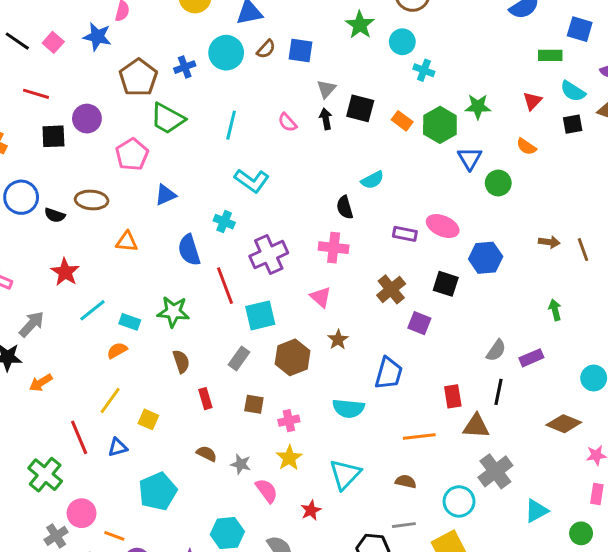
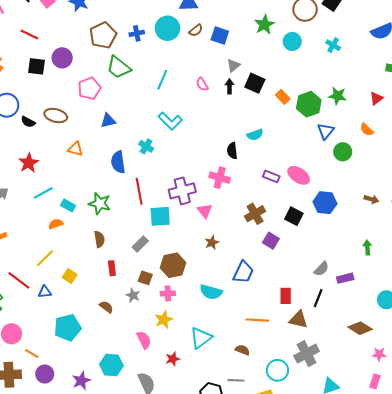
cyan cross: (424, 70) -> (333, 45), moved
purple cross: (269, 255) -> (182, 191), moved
brown hexagon: (293, 357) -> (173, 265), moved
red line: (79, 437) -> (19, 280), turned -40
gray star: (241, 464) -> (133, 295), moved

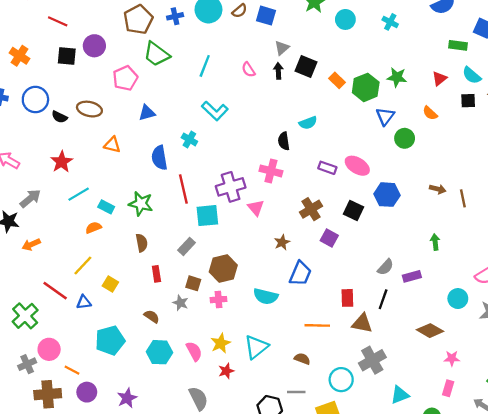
brown star: (212, 243) -> (282, 242), moved
yellow star: (164, 320) -> (221, 343), moved
cyan hexagon: (111, 365) -> (160, 352), moved

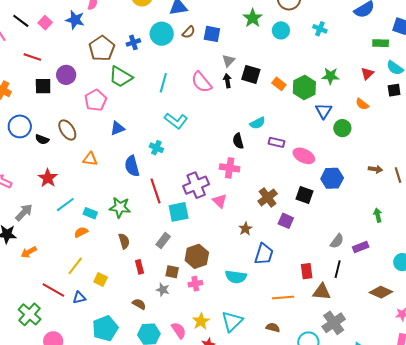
pink semicircle: (248, 70) -> (201, 82), size x1.6
brown ellipse: (89, 109) -> (67, 130), turned 50
purple rectangle: (327, 168) -> (276, 142), moved

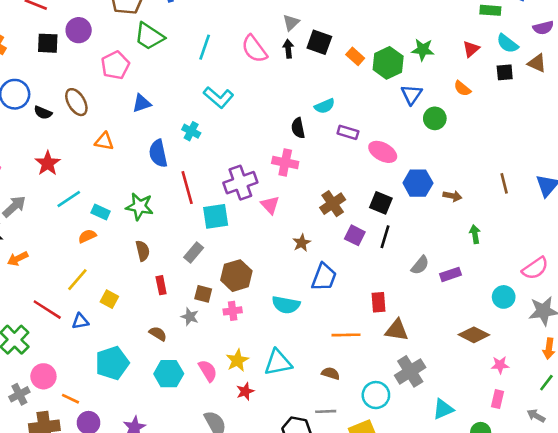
brown arrow: (375, 169) -> (452, 196), moved
black line: (338, 269) -> (385, 237), moved
cyan triangle: (232, 321) -> (278, 363), turned 30

